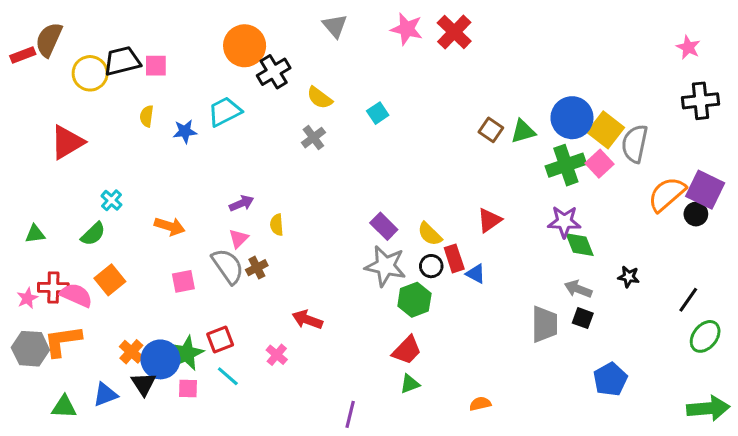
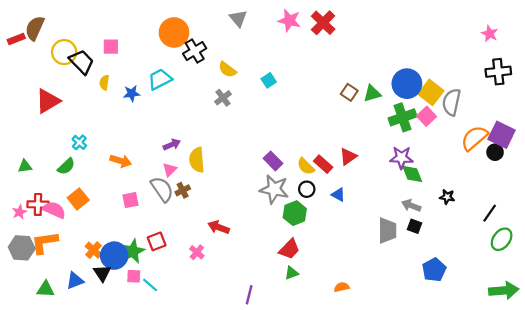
black trapezoid: (122, 61) -> (82, 62), moved, turned 60
yellow semicircle: (277, 225) -> (197, 160), size x1.6
red rectangle: (454, 258) -> (323, 164), moved, turned -30
cyan line: (228, 376) -> (150, 285), moved

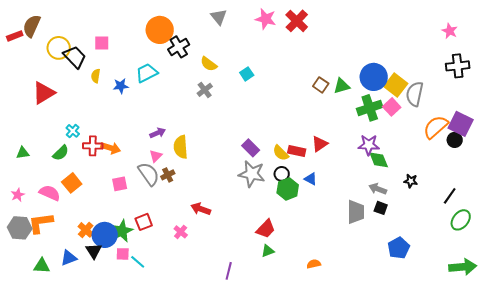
red rectangle: (323, 164) -> (297, 151), turned -30
red cross: (38, 204) -> (93, 146), moved
green hexagon: (295, 213) -> (288, 189), moved

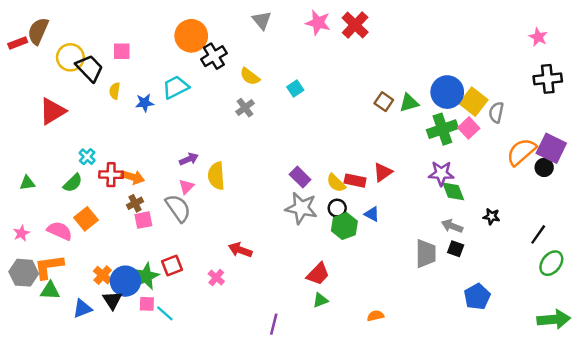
gray semicircle: (415, 94) -> (496, 112), size x0.7
brown cross: (168, 175) -> (135, 203), moved
green triangle: (42, 266) -> (50, 291), moved

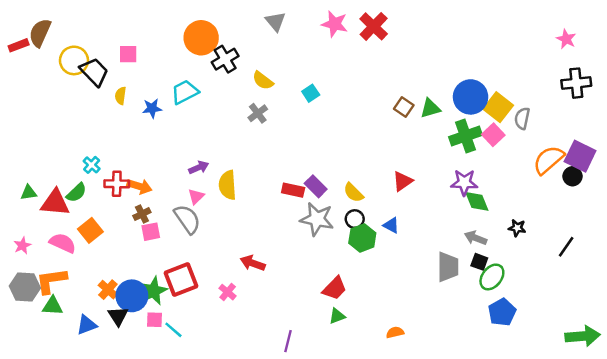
red triangle: (52, 111) -> (55, 203), moved, turned 36
red rectangle: (355, 181) -> (293, 190), moved
green ellipse: (551, 263) -> (492, 277), moved
red square: (172, 266) -> (181, 279), size x1.5

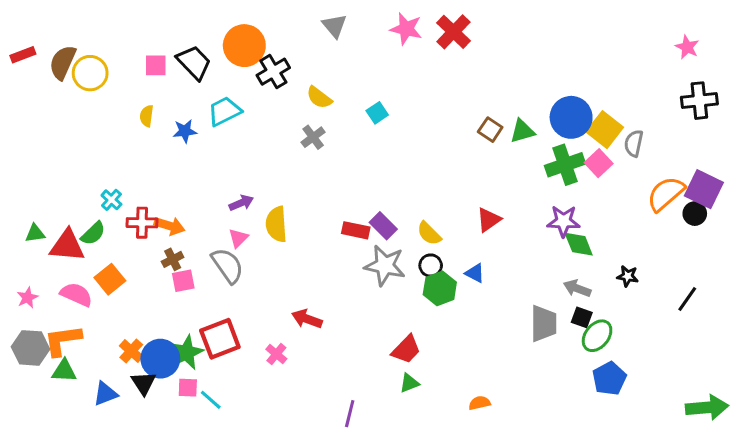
brown semicircle: (40, 33) -> (63, 62), moved
black trapezoid: (94, 72) -> (194, 62), moved

